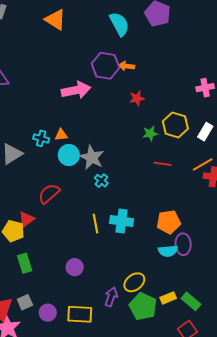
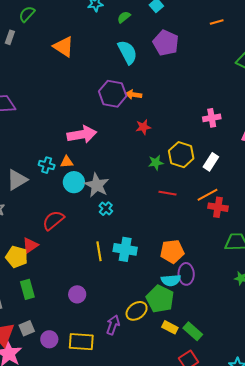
pink arrow: (76, 90) -> (82, 134), moved
yellow rectangle: (168, 298) -> (170, 327), turned 49
green pentagon: (143, 306) -> (160, 299), moved

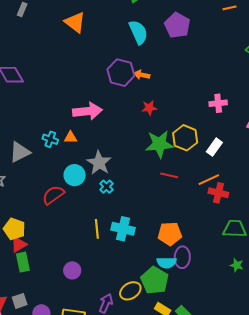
green star: (156, 163) -> (159, 144), size x1.8
cyan circle: (74, 182) -> (75, 175), moved
red triangle: (30, 245) -> (19, 245), moved

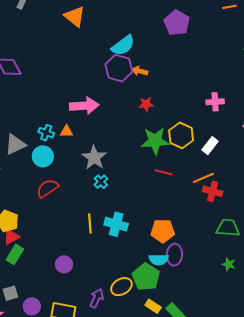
cyan semicircle: (138, 32) -> (123, 45), moved, turned 75
cyan circle: (75, 175) -> (43, 156), moved
green rectangle: (23, 262) -> (15, 254), turned 42

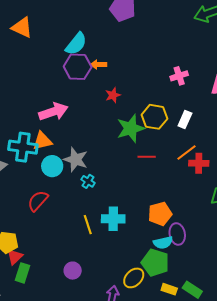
orange triangle: (67, 131) -> (42, 141), size x1.5
cyan cross: (46, 133) -> (23, 147), size x1.8
cyan circle: (43, 156) -> (52, 166), moved

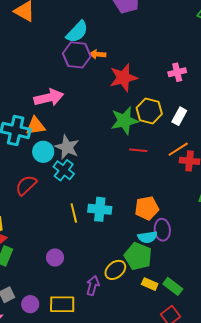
red star: (113, 95) -> (123, 78), moved, size x1.8
cyan cross: (88, 181) -> (64, 170), moved, size x1.5

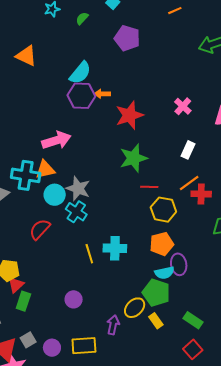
pink cross: (177, 72) -> (183, 106), turned -30
yellow hexagon: (149, 111) -> (163, 210), moved
yellow rectangle: (150, 284) -> (156, 321), moved, turned 35

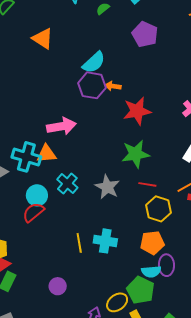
gray star: (78, 188) -> (107, 187), moved
cyan circle: (55, 195) -> (37, 195), moved
cyan cross: (76, 212) -> (67, 183), moved

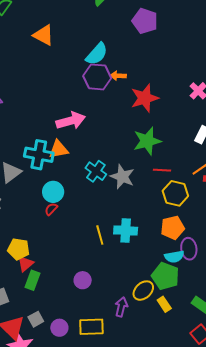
cyan cross: (67, 183) -> (96, 171), moved
red semicircle: (33, 212) -> (51, 209), size x0.6

